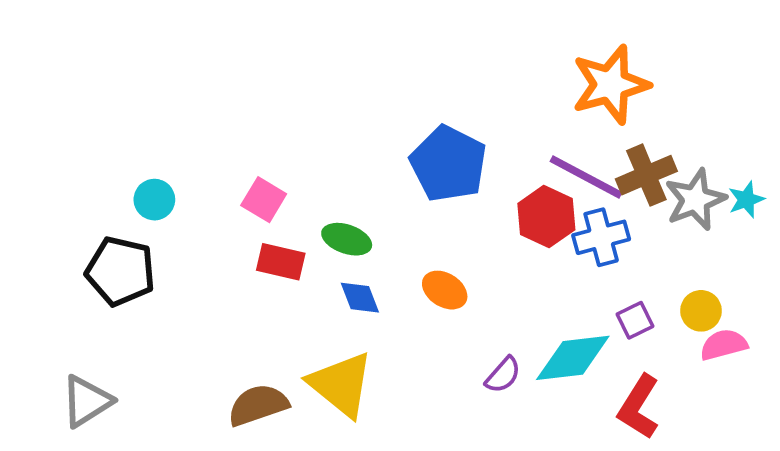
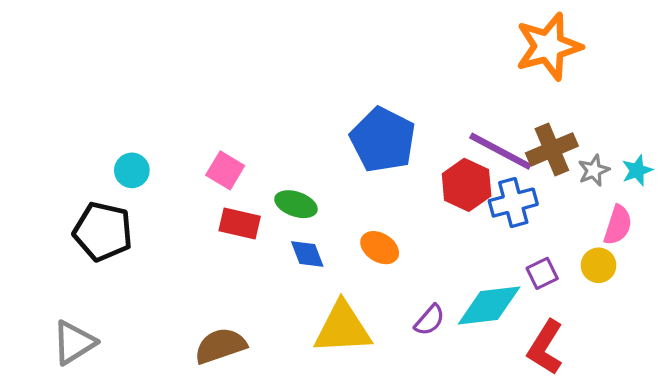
orange star: (611, 85) -> (549, 46), moved
gray star: (695, 200) -> (594, 170), size x0.6
pink semicircle: (724, 345) -> (618, 225), moved, turned 123
yellow triangle: (341, 384) -> (343, 328), moved, turned -42

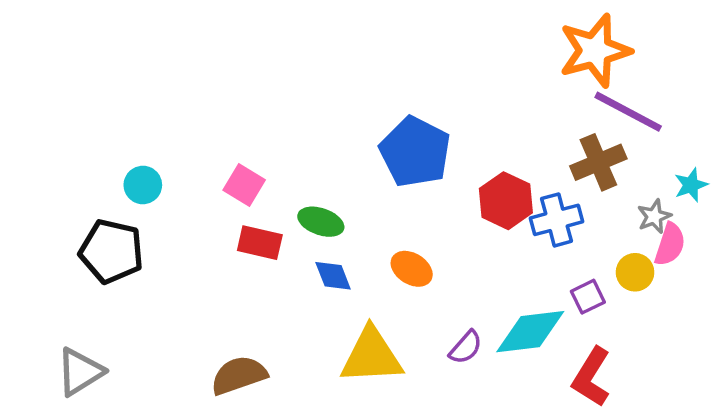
purple line: (500, 151) -> (628, 112), moved
gray star: (594, 170) -> (654, 216), moved
yellow circle: (599, 265) -> (635, 272), moved

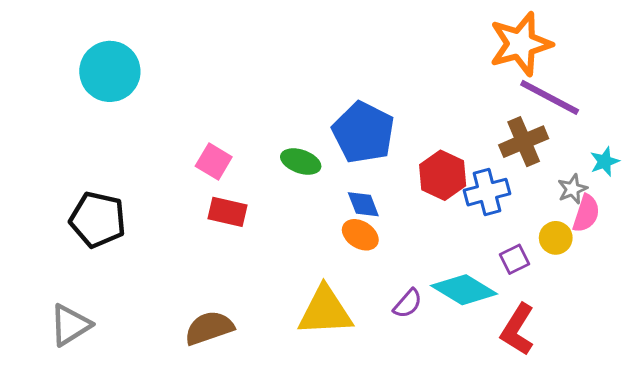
cyan circle: (143, 185) -> (110, 71), moved, size x1.8
green ellipse: (321, 222) -> (301, 162), moved
blue diamond: (333, 276) -> (363, 204), moved
cyan diamond: (530, 332) -> (464, 290), turned 38

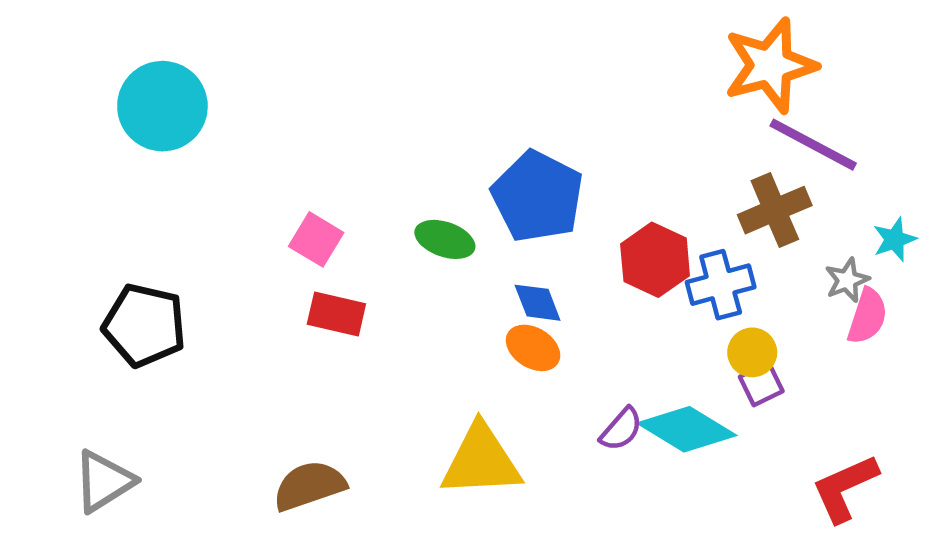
yellow circle: (556, 238) -> (752, 352), moved
purple semicircle: (408, 303) -> (621, 429), moved
red L-shape: (518, 329) -> (845, 488), moved, turned 34

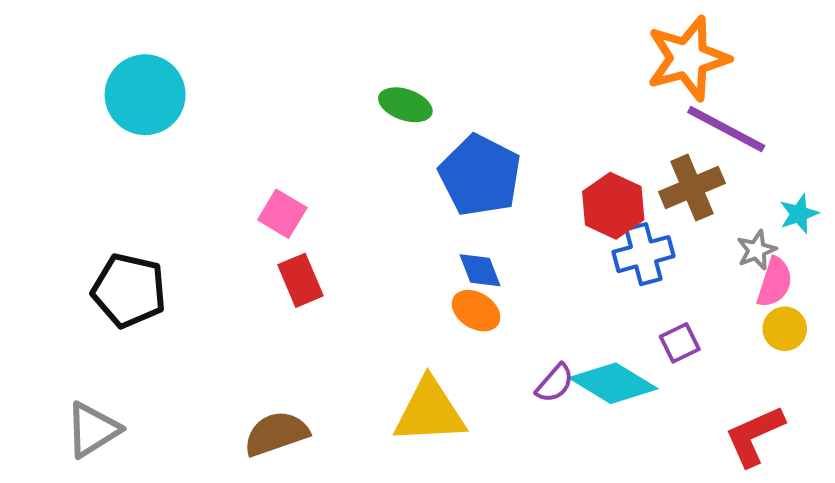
green ellipse: (445, 239) -> (405, 105), moved
red hexagon: (655, 260) -> (613, 206), moved
red rectangle: (336, 314) -> (300, 280), turned 54
yellow circle: (752, 352) -> (785, 329), moved

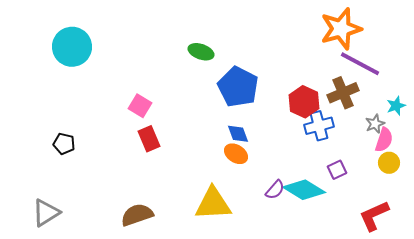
black pentagon: (129, 290) -> (64, 144), size x0.6

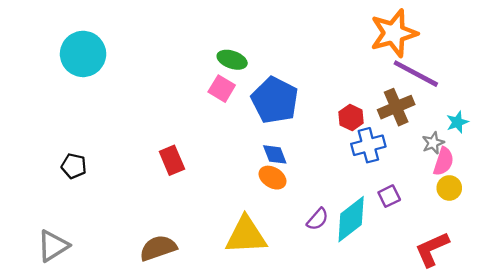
red hexagon: (304, 102) -> (351, 117), size x0.7
pink square: (140, 106) -> (222, 89), moved
cyan diamond: (304, 190) -> (351, 219), turned -69

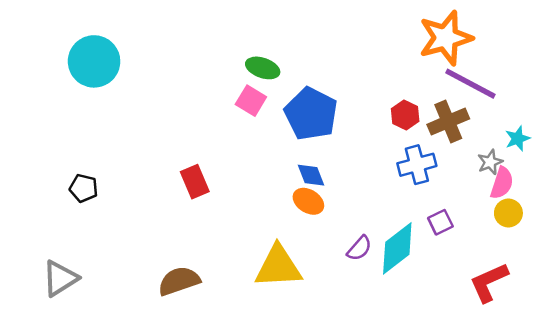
red hexagon: (351, 117) -> (405, 115), moved

